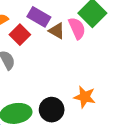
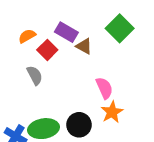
pink semicircle: (77, 28) -> (104, 88), moved
orange star: (85, 97) -> (112, 112), turned 30

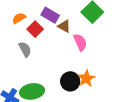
pink semicircle: (104, 88) -> (80, 42), moved
black circle: (79, 125) -> (70, 81), moved

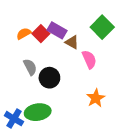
red square: (35, 29) -> (41, 34), moved
black circle: (70, 81) -> (49, 78), moved

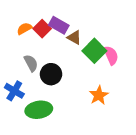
green square: (102, 27) -> (94, 51), moved
pink semicircle: (89, 59) -> (111, 55), moved
blue cross: (14, 119) -> (14, 91), moved

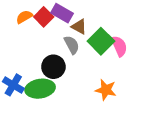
gray semicircle: (31, 63) -> (72, 45), moved
orange star: (99, 95) -> (106, 90), turned -30
green ellipse: (39, 110) -> (40, 89), moved

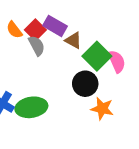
orange semicircle: (24, 17) -> (14, 30), turned -98
gray semicircle: (72, 45) -> (37, 46), moved
black circle: (53, 67) -> (85, 84), moved

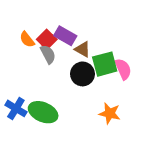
green square: (97, 56) -> (105, 64), turned 30
black circle: (85, 84) -> (82, 74), moved
green ellipse: (31, 107) -> (43, 112), turned 32

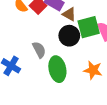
gray semicircle: (48, 54) -> (39, 50), moved
green ellipse: (43, 112) -> (57, 69), moved, turned 55

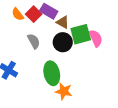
gray semicircle: (39, 50) -> (34, 41), moved
orange star: (93, 70) -> (64, 91), moved

